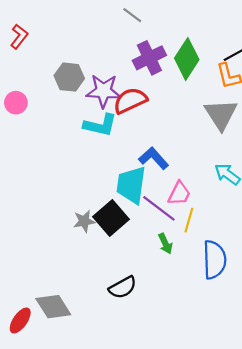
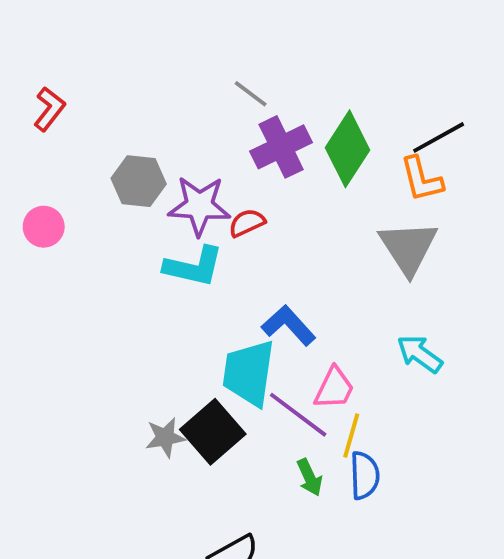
gray line: (132, 15) -> (251, 94), moved
red semicircle: (130, 101) -> (247, 223), size x0.6
blue semicircle: (215, 260) -> (365, 475), moved, size x0.7

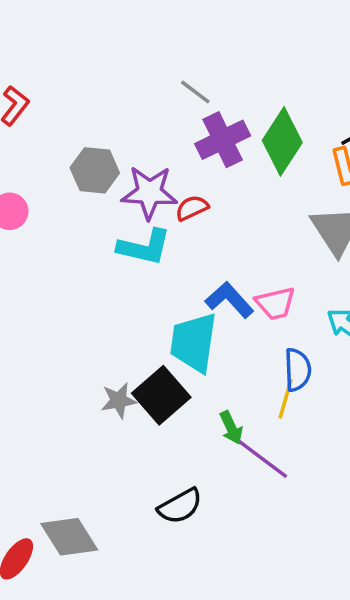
pink trapezoid: (334, 388) -> (275, 303), moved, turned 51
purple line: (298, 415) -> (262, 458), moved
blue semicircle: (365, 475) -> (298, 370), moved
green arrow: (310, 477) -> (231, 428), moved

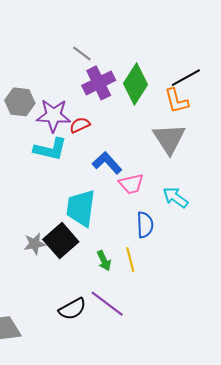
blue L-shape: (229, 300) -> (107, 163), moved
yellow line: (286, 399) -> (130, 260), moved, turned -30
purple line: (262, 458) -> (107, 304), moved

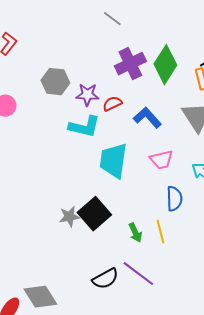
gray line: (82, 53) -> (112, 19), moved
purple star: (53, 116) -> (87, 95), size x0.7
blue L-shape: (107, 163) -> (147, 118), moved
cyan trapezoid: (81, 208) -> (113, 161), moved

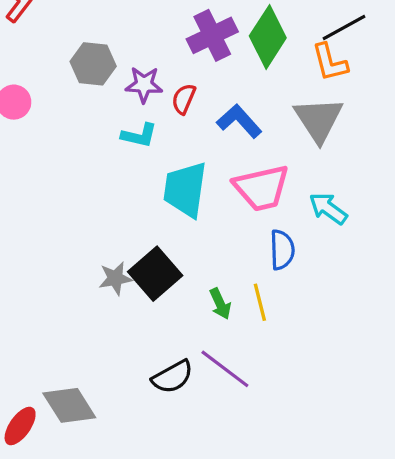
red semicircle: (112, 104) -> (184, 99), turned -42
cyan L-shape: (84, 127) -> (139, 135), size x0.7
pink trapezoid: (161, 160) -> (261, 188), size x1.5

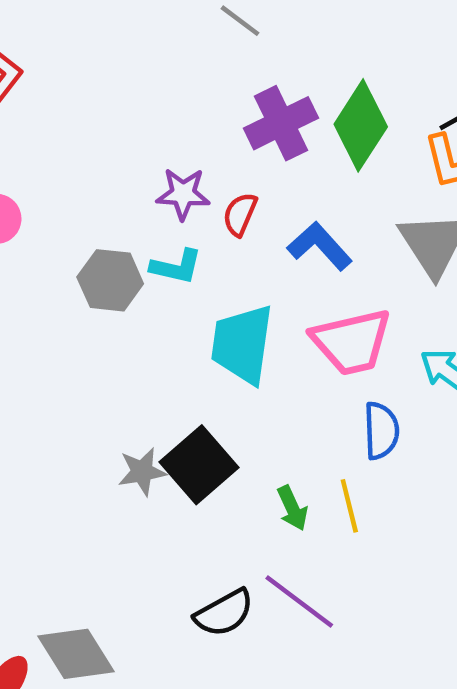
gray hexagon: (93, 64) -> (110, 280), moved

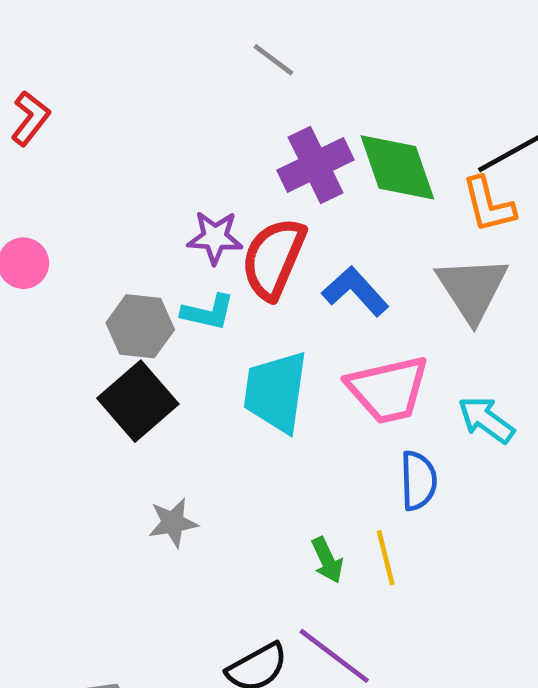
green diamond: (361, 125) -> (397, 167), turned -52
red semicircle: (240, 214) -> (273, 258), size x1.8
black square: (199, 465) -> (138, 401), moved

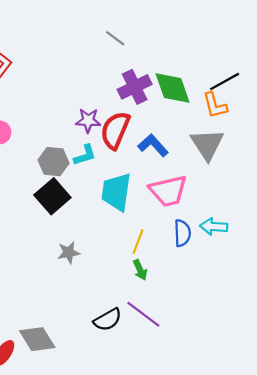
cyan L-shape: (208, 312) -> (85, 155), turned -30
cyan arrow: (486, 420) -> (214, 227), moved, turned -32
yellow line: (386, 558) -> (138, 242), moved, turned 35

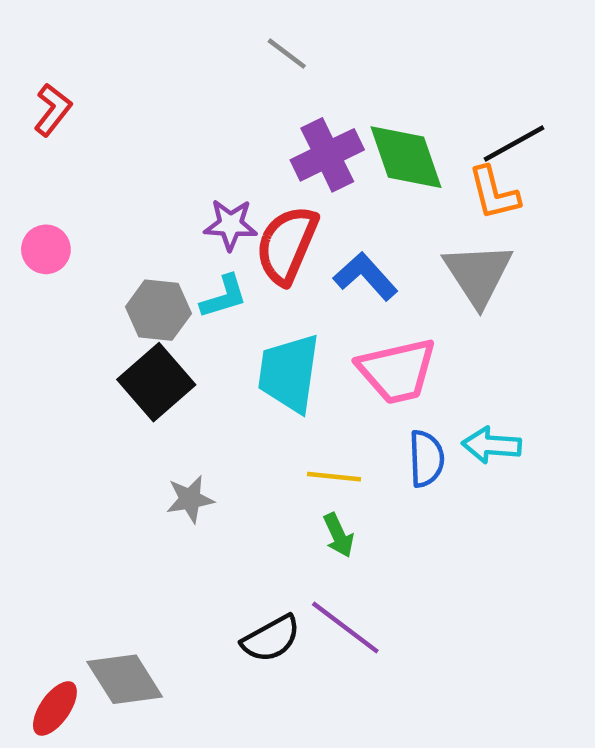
yellow line: (138, 242) -> (334, 477), turned 75

